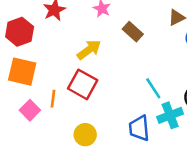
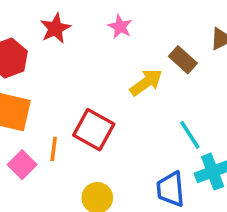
brown rectangle: (133, 32) -> (183, 60), moved
yellow arrow: (89, 50) -> (146, 82), moved

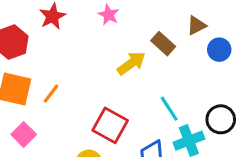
red square: (94, 130) -> (110, 125), moved
orange line: (54, 149) -> (51, 94), moved, turned 30

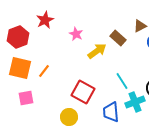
pink star: (109, 15) -> (76, 34), moved
pink square: (24, 134) -> (26, 98), turned 35

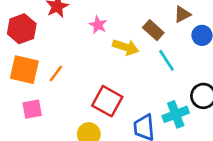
yellow arrow: (97, 51) -> (126, 47), turned 54
cyan line: (122, 81) -> (166, 60), moved

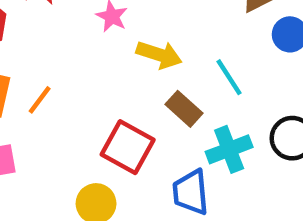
brown rectangle: (153, 30) -> (184, 109), moved
cyan cross: (176, 114) -> (229, 149), moved

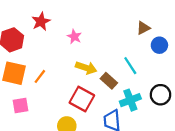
yellow arrow: (159, 55) -> (86, 68), moved

